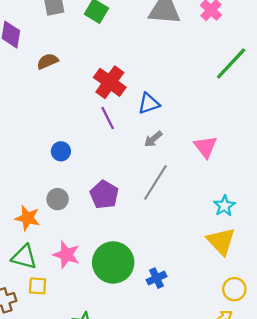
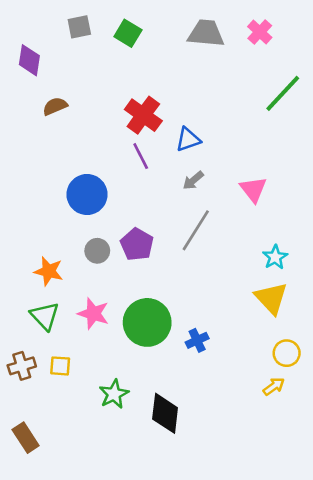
brown semicircle: (48, 61) -> (55, 106), moved
blue circle: (61, 151) -> (87, 194), size x1.8
gray circle: (58, 199) -> (97, 251), moved
green triangle: (24, 257) -> (45, 316), turned 32
yellow square: (38, 286) -> (60, 366), moved

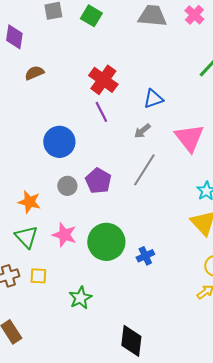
blue triangle: (188, 139) -> (153, 99), moved
pink triangle: (253, 189) -> (189, 138), size x1.4
black diamond: (165, 413) -> (131, 341), moved

